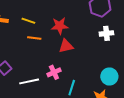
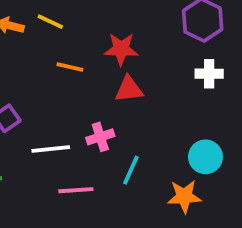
yellow line: (28, 21) -> (50, 22), moved

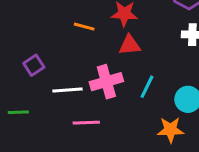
pink cross: (100, 137) -> (106, 82), size x1.5
cyan line: (131, 170) -> (147, 87), moved

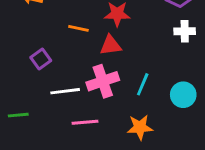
red triangle: (130, 45) -> (111, 45), moved
purple square: (34, 65) -> (41, 59), moved
orange star: (171, 130) -> (140, 127), moved

